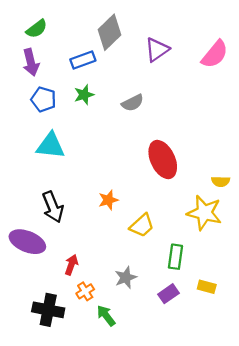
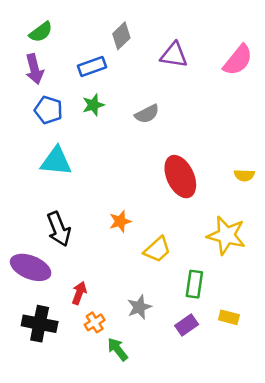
gray diamond: (110, 32) -> (121, 36), size x0.7
purple triangle: (157, 50) -> (174, 55), turned 44
yellow semicircle: (221, 181) -> (244, 175), moved
black cross: (48, 310) -> (40, 324), moved

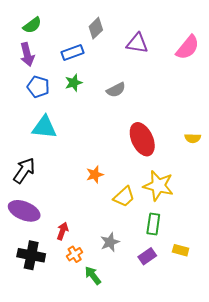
black arrow: (59, 229) -> (24, 171), moved, turned -124
yellow star: (226, 235) -> (158, 186), moved

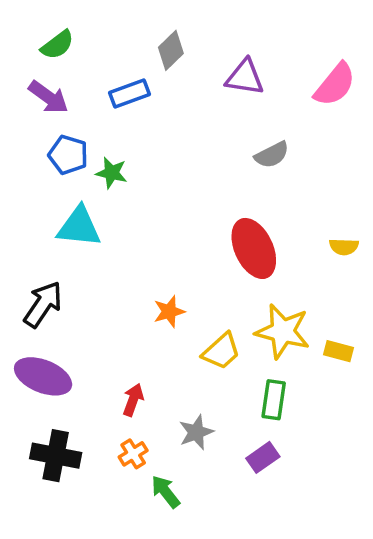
purple arrow: (27, 54) -> (48, 97), turned -40
green star: (74, 83) -> (111, 173), moved, turned 30
gray semicircle: (116, 90) -> (272, 155), moved
red arrow: (62, 231) -> (133, 400), moved
yellow rectangle: (181, 250) -> (338, 351), moved

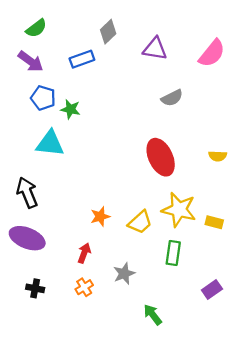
black arrow: (43, 304) -> (27, 193), turned -56
orange star: (169, 312) -> (100, 217), moved
black cross: (56, 456) -> (35, 288), size x0.6
purple rectangle: (263, 457) -> (212, 290), moved
green arrow: (166, 492) -> (153, 315), moved

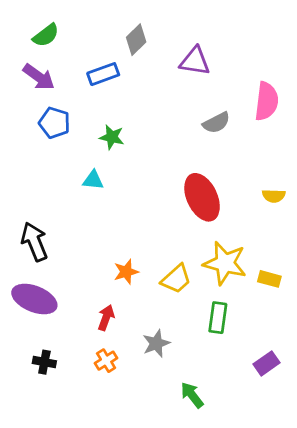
pink semicircle: (212, 53) -> (267, 101), moved, turned -32
green star: (71, 109) -> (112, 137), moved
cyan triangle: (50, 143) -> (93, 180), moved, size x0.6

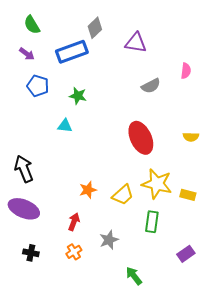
green semicircle: (46, 35) -> (32, 25), turned 96
blue rectangle: (103, 74) -> (72, 52), size x1.4
purple arrow: (39, 77) -> (27, 54), size x0.7
pink semicircle: (267, 101) -> (186, 71), size x0.6

